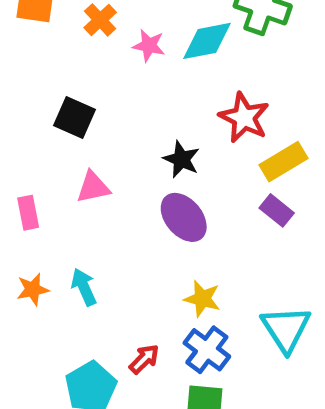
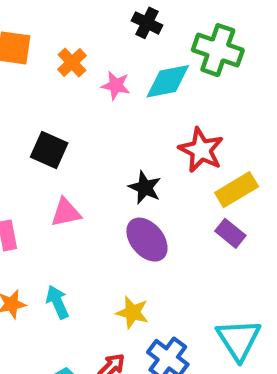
yellow star: (202, 299) -> (132, 312), moved

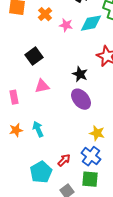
black square: (49, 150) -> (34, 56), turned 30
yellow star: (132, 312) -> (97, 133), moved

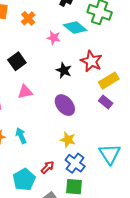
cyan diamond: (91, 23) -> (75, 28), turned 50
pink star: (66, 25) -> (54, 38), moved
black star: (80, 74) -> (64, 70), moved
yellow star: (97, 133) -> (68, 140), moved

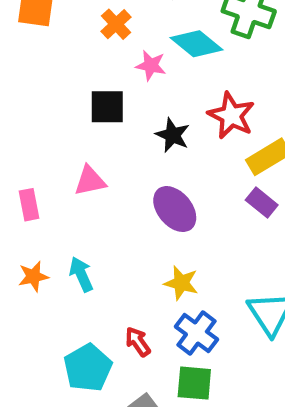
orange cross: (28, 18) -> (116, 24), moved
black square: (17, 61) -> (107, 107), moved, turned 36
red arrow: (48, 167) -> (138, 342), turned -80

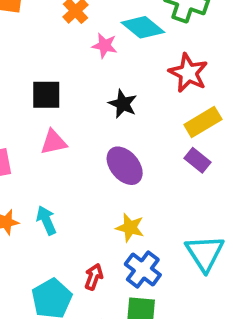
black square: (107, 107) -> (46, 95), moved
red star: (231, 115) -> (188, 73), moved
red arrow: (138, 342) -> (94, 277), turned 55

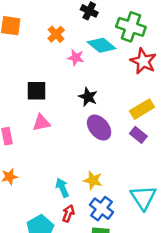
red star: (188, 73) -> (143, 61), moved
purple ellipse: (125, 166) -> (99, 128), moved
cyan arrow: (46, 220) -> (62, 188), moved

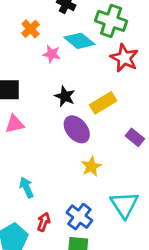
yellow rectangle: (142, 109) -> (103, 103), moved
purple rectangle: (138, 135) -> (135, 137), moved
yellow star: (93, 180) -> (91, 166), moved, turned 30
cyan arrow: (62, 188) -> (26, 188), moved

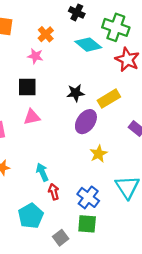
pink star: (52, 54) -> (35, 56), moved
black star: (65, 96) -> (76, 93), turned -30
purple ellipse: (77, 129) -> (86, 122), turned 75
red arrow: (44, 222) -> (54, 192), moved, turned -35

